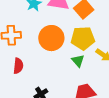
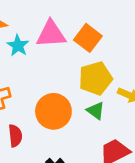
orange circle: (51, 38) -> (53, 111), moved

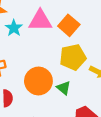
green triangle: (96, 111) -> (64, 88), moved

